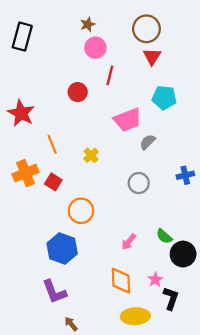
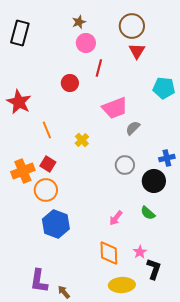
cyan pentagon: (164, 98) -> (164, 88), moved
orange cross: (26, 173) -> (23, 171), moved
orange circle: (81, 211) -> (46, 190), moved
black circle: (183, 254) -> (154, 181), moved
purple L-shape: (54, 292) -> (39, 281), moved, turned 30

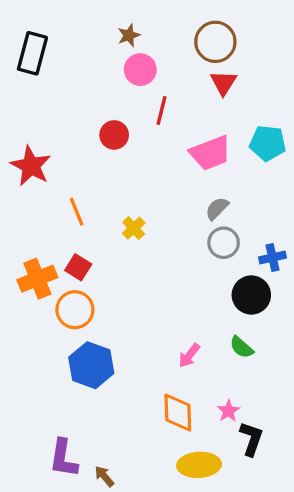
pink trapezoid: (115, 108) -> (210, 153), moved
gray circle: (125, 165) -> (224, 243), moved

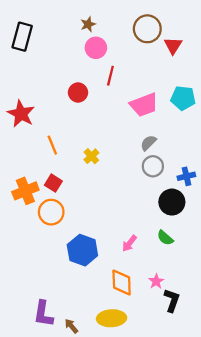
red triangle: (224, 83) -> (173, 46), moved
blue hexagon: (91, 365) -> (82, 250), moved
yellow ellipse: (199, 465) -> (112, 318), moved

